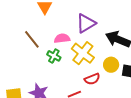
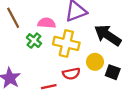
yellow cross: (83, 53) -> (66, 43), turned -35

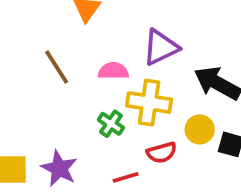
green cross: (34, 41) -> (111, 124), moved

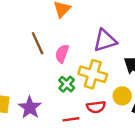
pink semicircle: (113, 71) -> (62, 54), moved, turned -78

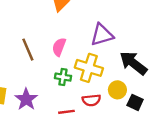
brown line: (38, 43) -> (28, 50), moved
green cross: (67, 84) -> (63, 77), turned -35

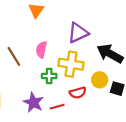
purple star: (26, 99) -> (33, 102), moved

